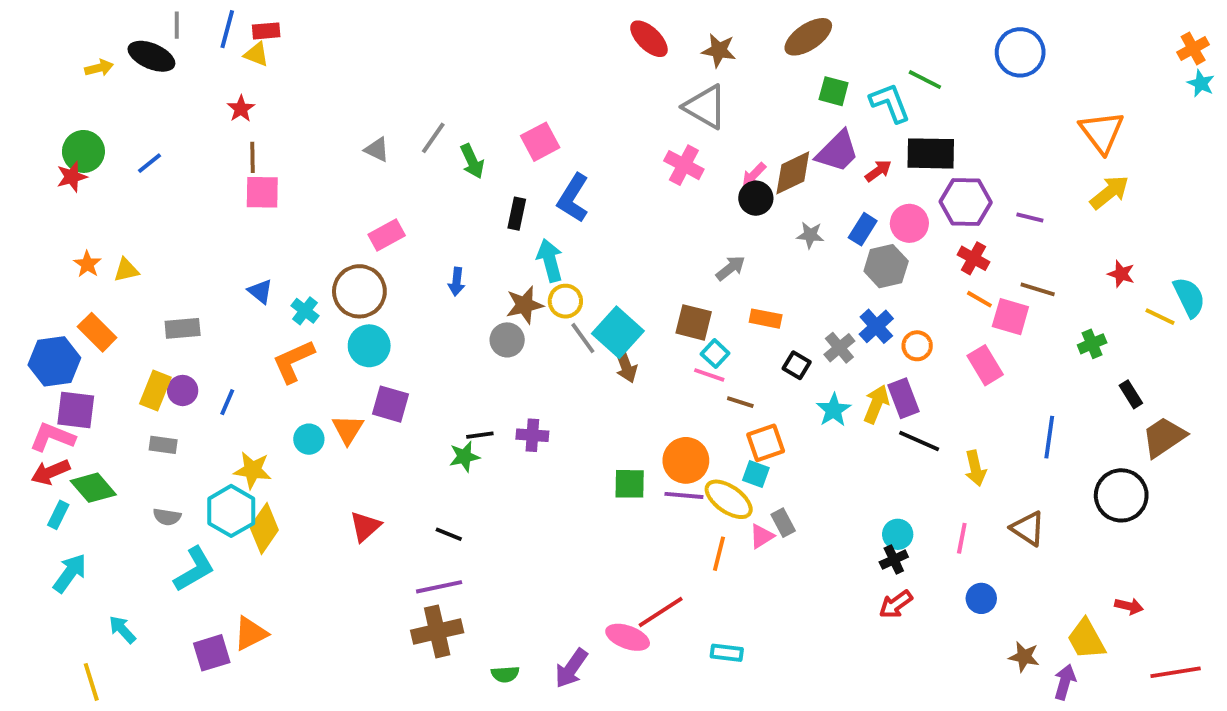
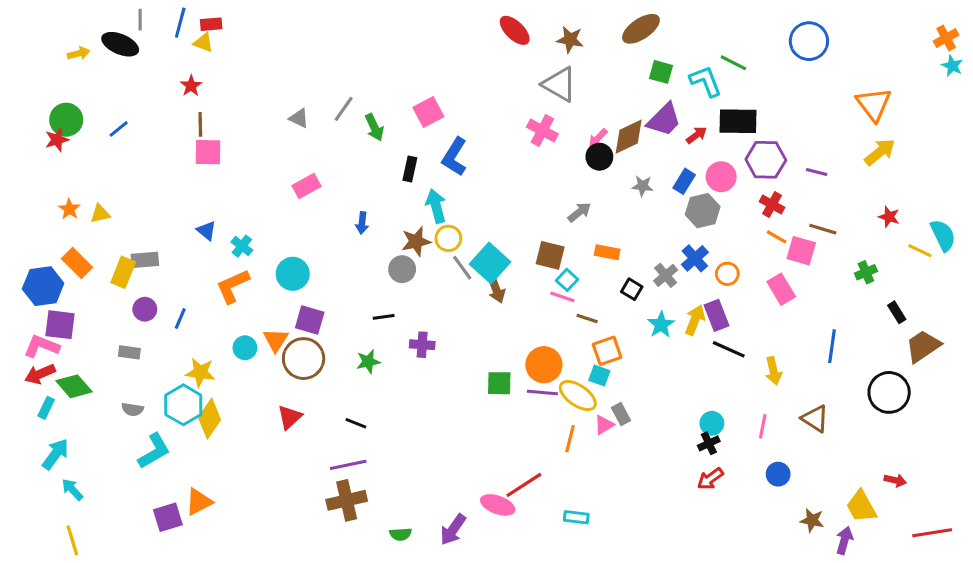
brown circle: (359, 291) -> (304, 359), moved
yellow rectangle: (155, 390) -> (123, 272), moved
black line: (480, 435) -> (384, 317), moved
cyan arrow: (122, 630) -> (72, 490), moved

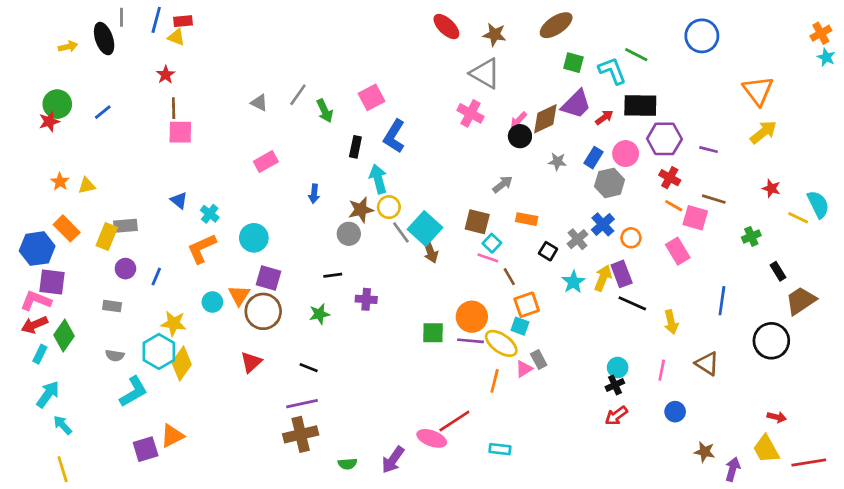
black ellipse: (120, 44) -> (104, 39), turned 48
brown line: (587, 318) -> (509, 277), turned 42
green diamond: (74, 386) -> (64, 335), turned 76
yellow trapezoid: (861, 506) -> (766, 449), moved

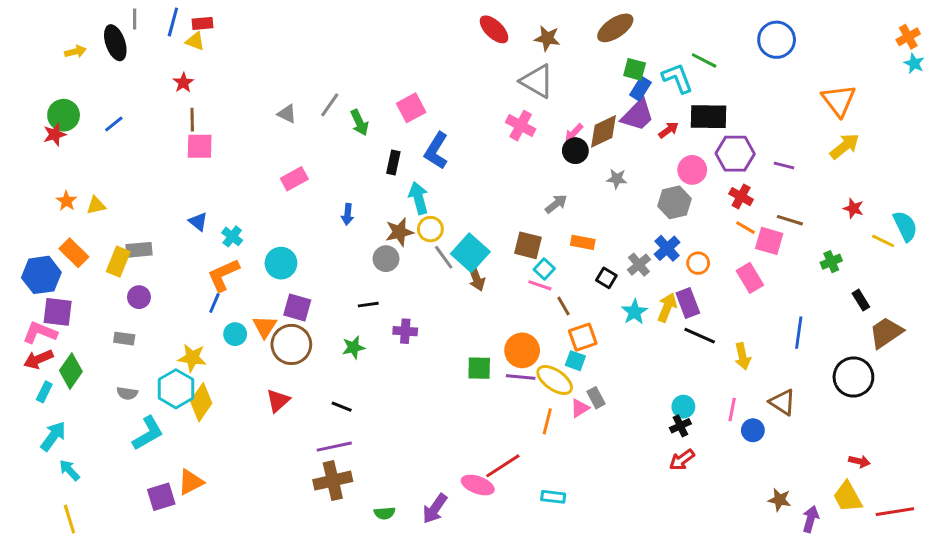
blue rectangle: (594, 158) -> (640, 89), moved
blue line: (156, 277) -> (214, 303), moved
blue circle: (675, 412) -> (753, 430), moved

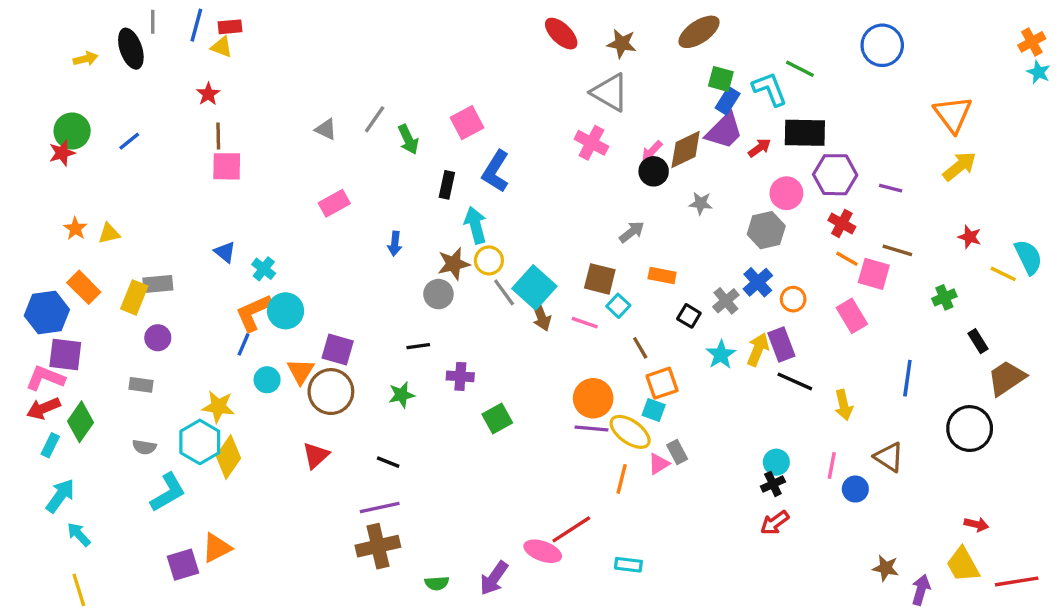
cyan circle: (281, 263) -> (286, 311), moved
pink line: (540, 285) -> (585, 323), moved
green square: (479, 368) -> (497, 418), moved, turned -30

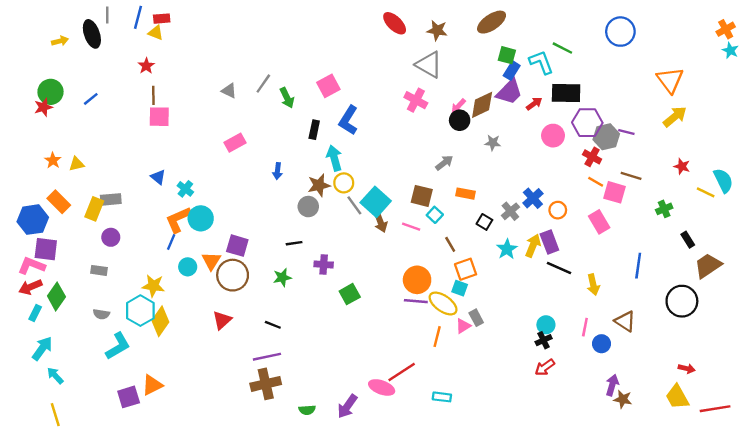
gray hexagon: (766, 230) -> (606, 137), moved
purple arrow: (921, 590) -> (612, 385), moved

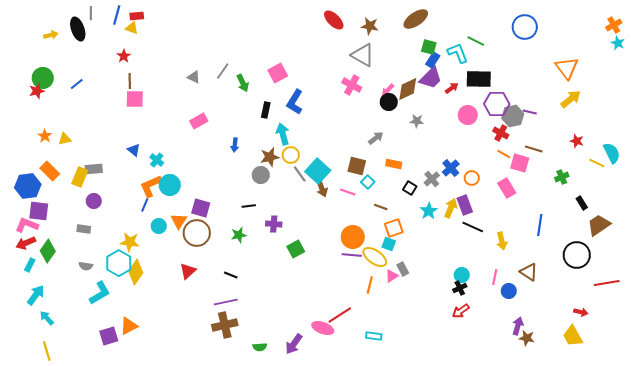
brown line: (450, 244) -> (381, 207), turned -40
red line: (715, 409) -> (607, 283), moved

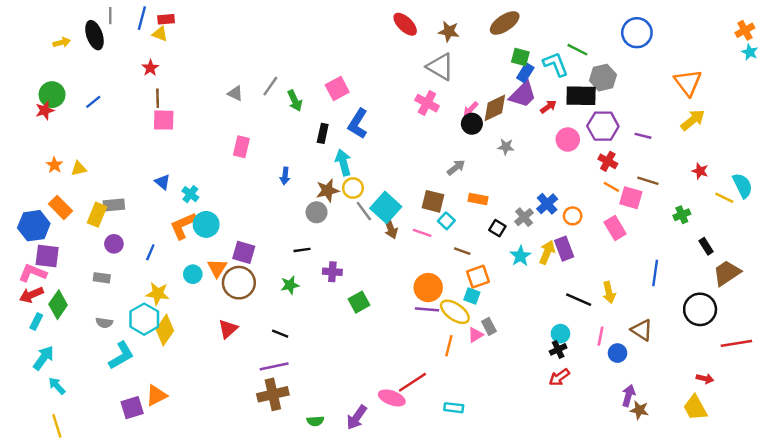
gray hexagon: (513, 116) -> (603, 78), moved
pink rectangle: (199, 121) -> (241, 147), turned -48
blue line: (145, 205) -> (150, 252), moved
black line: (473, 227) -> (579, 300), moved

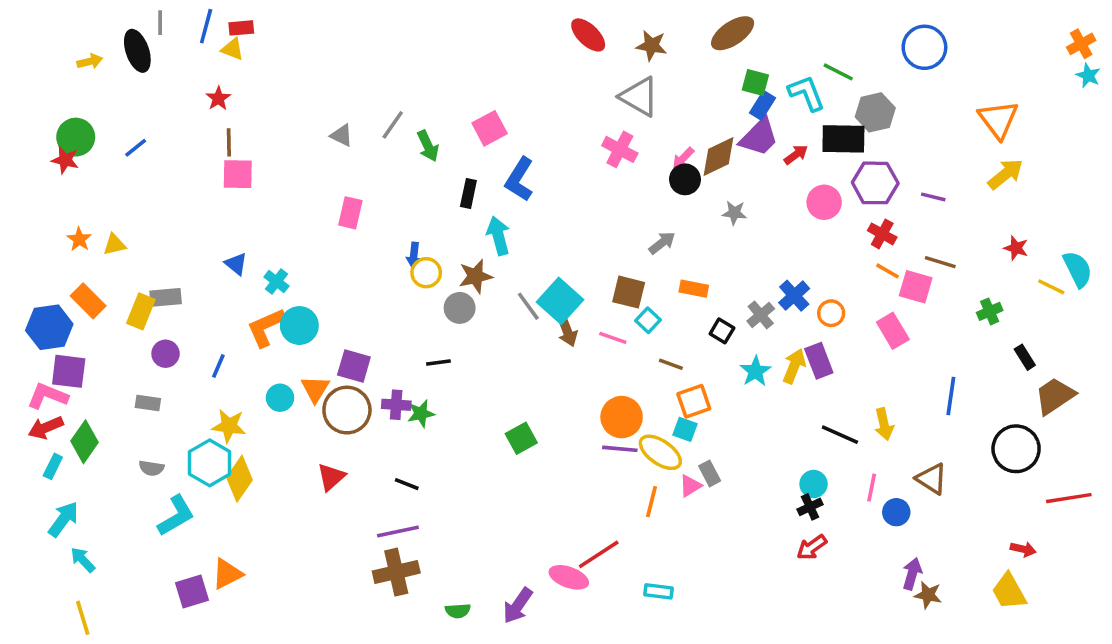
red star: (45, 110) -> (65, 160), turned 30
yellow circle: (353, 188) -> (426, 273), moved
purple cross: (332, 272) -> (396, 405), moved

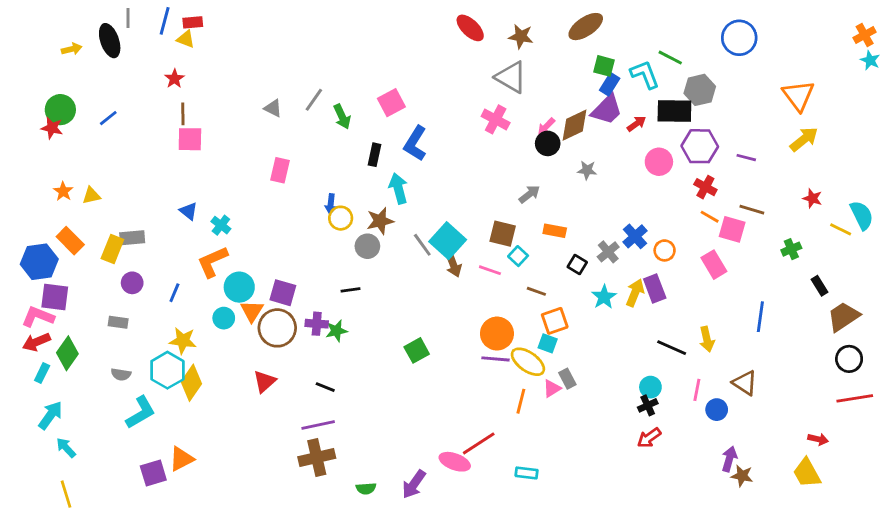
cyan circle: (299, 326) -> (239, 287), moved
black circle: (1016, 449) -> (849, 359), moved, size x0.7

